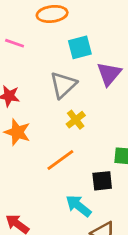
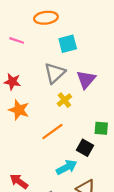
purple triangle: (109, 74) -> (86, 79), moved
black square: (102, 181) -> (85, 148), turned 35
cyan arrow: (78, 206) -> (67, 167), turned 114

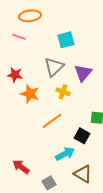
orange ellipse: (46, 18) -> (30, 16), moved
yellow cross: (64, 100) -> (63, 92), turned -32
orange star: (19, 110) -> (30, 94), moved

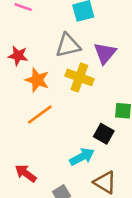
gray triangle: (54, 67) -> (68, 45), turned 30
yellow cross: (63, 92) -> (79, 77), size x1.5
orange line: (52, 121) -> (40, 115), moved

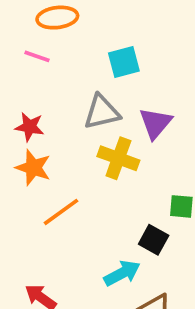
orange star: (37, 80) -> (33, 168), moved

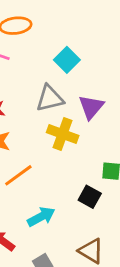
cyan square: (124, 62) -> (67, 60), turned -30
cyan arrow: (122, 273) -> (41, 217), moved

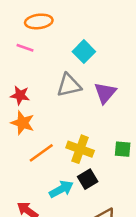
yellow cross: (63, 134) -> (80, 149), moved
black square: (90, 197) -> (88, 179), moved, turned 30

